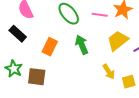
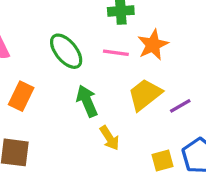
orange rectangle: (50, 47) -> (21, 96), moved
yellow arrow: (109, 72) -> (110, 138), moved

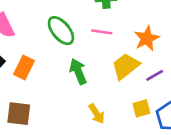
orange star: (153, 45) -> (147, 38), moved
yellow arrow: (110, 138) -> (97, 114), moved
yellow square: (163, 160) -> (141, 108), moved

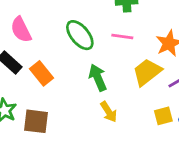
orange rectangle: (24, 67) -> (41, 73), turned -65
yellow arrow: (97, 114) -> (109, 112), moved

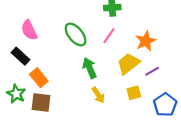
pink line: (122, 36) -> (109, 36), turned -63
orange rectangle: (41, 73) -> (39, 78), moved
yellow square: (163, 116) -> (134, 93), moved

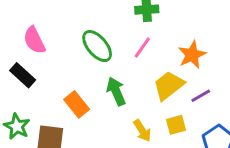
orange rectangle: (39, 78) -> (77, 104), moved
yellow arrow: (98, 95) -> (142, 131), moved

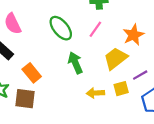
purple line: (201, 96) -> (140, 75), moved
orange rectangle: (77, 104) -> (32, 73), moved
yellow arrow: (142, 131) -> (95, 93), turned 120

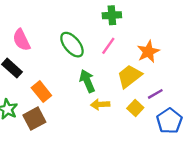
yellow square: (121, 89) -> (135, 108), turned -32
yellow arrow: (95, 93) -> (100, 104), moved
brown square: (25, 99) -> (34, 119), turned -35

